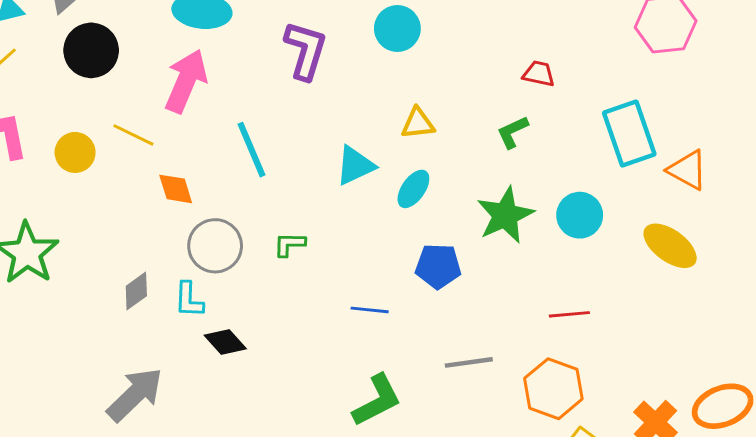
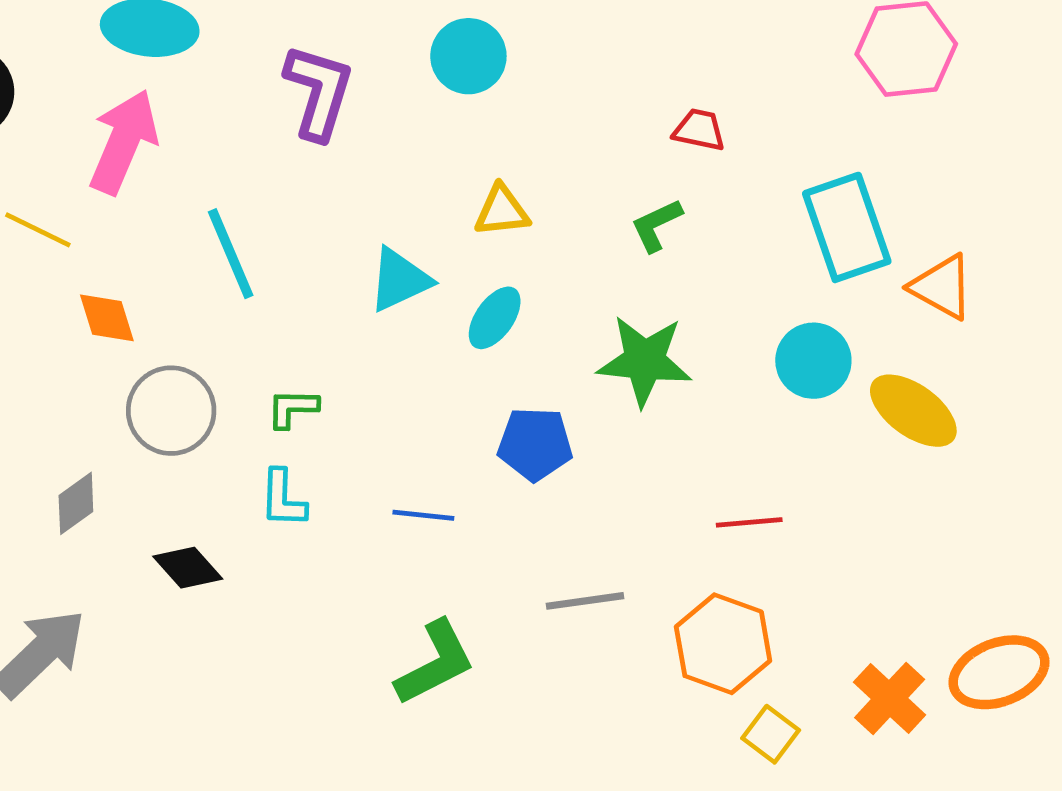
green star: (505, 215) -> (645, 361), turned 30
cyan circle: (580, 215) -> (813, 361), moved
gray diamond: (136, 291) -> (76, 503), moved
cyan L-shape: (189, 300) -> (283, 499), moved

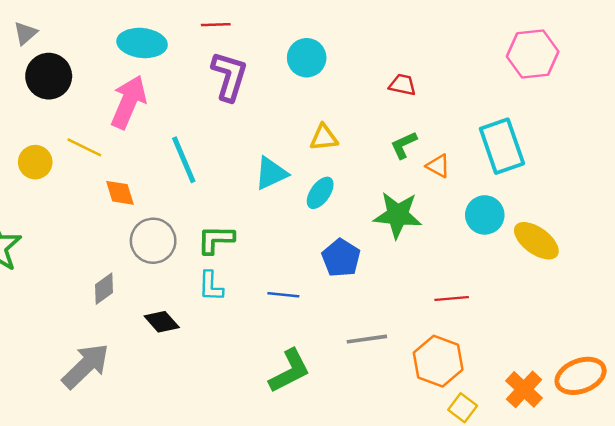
red trapezoid: (699, 130) -> (402, 85), moved
orange triangle: (942, 287) -> (438, 166), moved, size x0.7
green L-shape: (292, 408) -> (216, 240), size x1.4
blue pentagon: (535, 444) -> (341, 258), turned 30

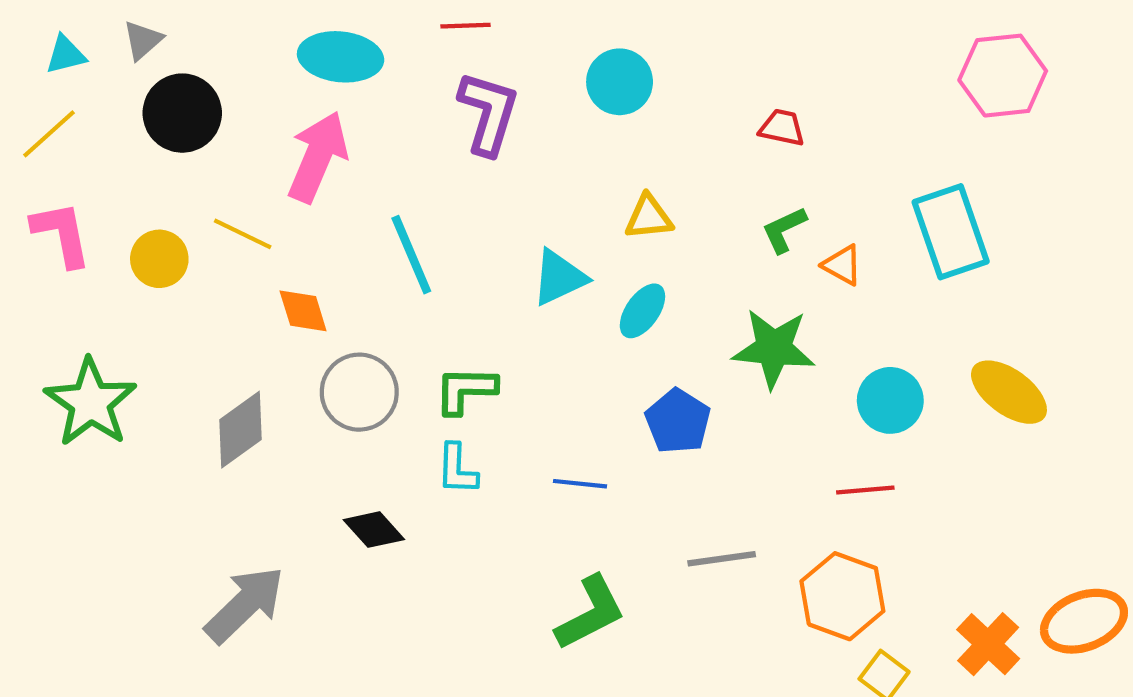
cyan circle: (485, 215) -> (890, 400), moved
gray diamond: (104, 289) -> (241, 430), moved, size x1.4

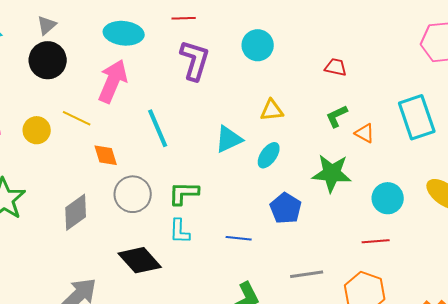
gray triangle: (143, 40) -> (47, 25), moved
black diamond: (374, 530) -> (140, 260), size x1.5

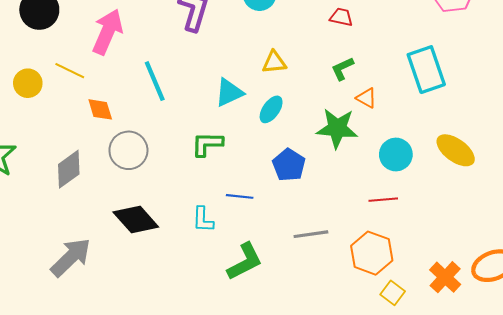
orange triangle: (365, 133) -> (366, 98), moved
green L-shape: (184, 193) -> (207, 144), moved
cyan L-shape: (180, 231) -> (203, 220), moved

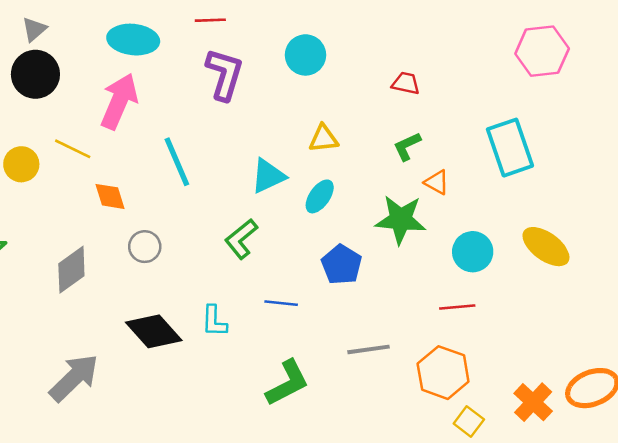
green L-shape: (207, 144) -> (241, 239), turned -40
gray circle: (128, 150) -> (145, 247), size x0.7
cyan L-shape: (203, 220) -> (214, 321), moved

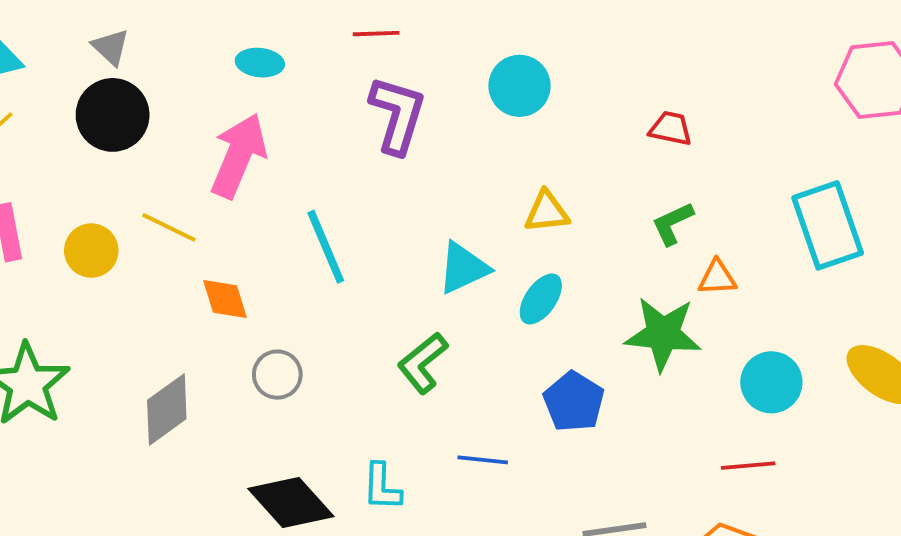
gray triangle: (34, 29) -> (111, 47), turned -36
cyan ellipse: (133, 40) -> (260, 63), size x0.6
orange triangle: (437, 182) -> (717, 278), turned -32

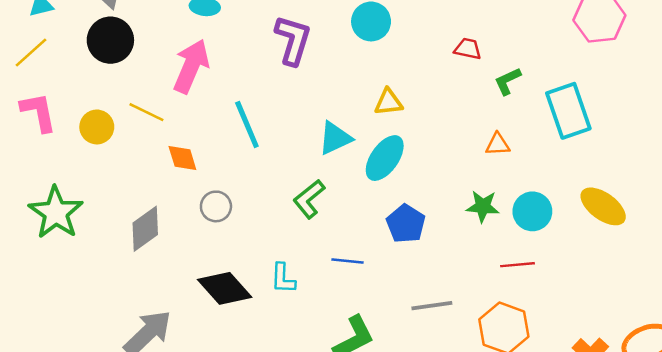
green L-shape: (673, 223) -> (508, 81), moved
cyan ellipse: (541, 299) -> (385, 158), size x1.4
green star: (663, 334) -> (483, 206), moved, size x0.7

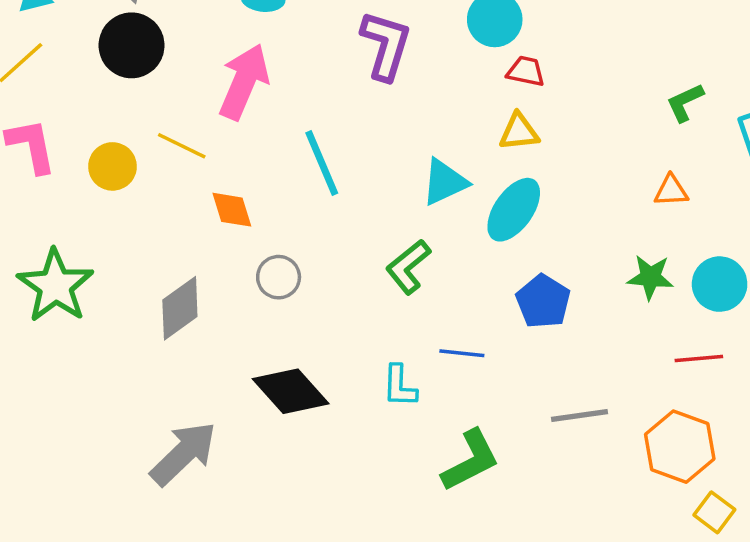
red trapezoid: (468, 49) -> (526, 71), moved
cyan L-shape: (283, 278) -> (400, 386), moved

